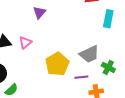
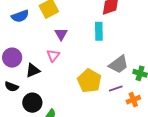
cyan rectangle: (108, 19) -> (99, 31), moved
pink triangle: (25, 43) -> (53, 56), moved

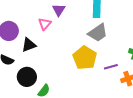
pink triangle: (53, 56) -> (45, 24), moved
gray trapezoid: (119, 64) -> (98, 33), moved

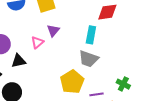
gray trapezoid: (98, 33) -> (89, 59), turned 45

